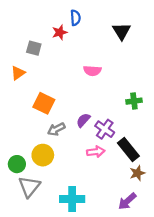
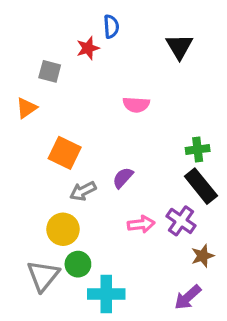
purple cross: (105, 129) -> (181, 221), moved
black rectangle: (128, 149) -> (201, 186), moved
green circle: (17, 164) -> (78, 264), moved

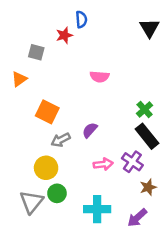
black triangle: (179, 46) -> (149, 28), moved
green cross: (198, 149) -> (145, 109), turned -35
cyan cross: (106, 294) -> (97, 209), moved

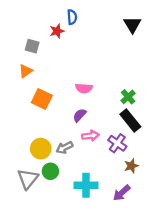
pink semicircle: (100, 77) -> (84, 88), moved
orange triangle: (19, 79) -> (26, 71), moved
gray arrow: (61, 140) -> (64, 148), moved
pink arrow: (103, 164) -> (90, 136), moved

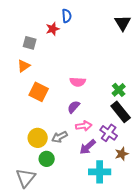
gray triangle: (28, 179) -> (26, 178), moved
cyan cross: (86, 185) -> (100, 172), moved
purple arrow: (122, 193) -> (88, 147), moved

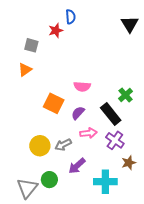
orange square: (39, 92) -> (54, 103), moved
black rectangle: (121, 112) -> (111, 114), moved
purple arrow: (88, 147) -> (77, 166), moved
green circle: (47, 159) -> (49, 180), moved

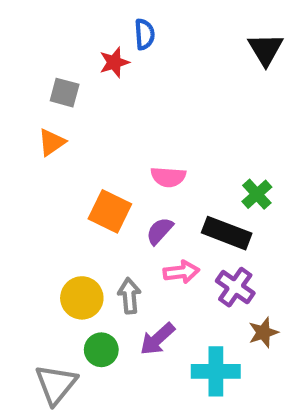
black rectangle: (111, 114) -> (227, 233), turned -30
gray arrow: (63, 145) -> (129, 296), turned 112
green circle: (49, 180) -> (101, 350), moved

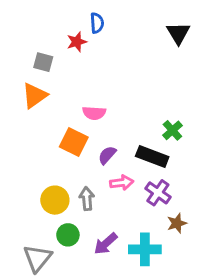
orange triangle: (52, 142) -> (35, 96), size x1.4
pink semicircle: (168, 177) -> (94, 113), moved
purple arrow: (157, 339) -> (106, 244), moved

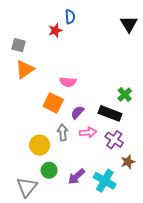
gray square: (43, 62) -> (19, 45), moved
gray arrow: (87, 199) -> (63, 132), moved
cyan cross: (145, 249) -> (105, 181), turned 30

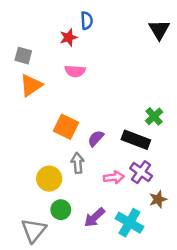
pink semicircle: (68, 82) -> (75, 71), moved
pink arrow: (88, 132) -> (114, 177), moved

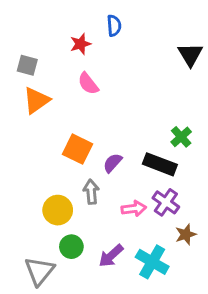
blue semicircle: (87, 21) -> (114, 26), moved
black triangle: (159, 30) -> (190, 55), moved
pink semicircle: (75, 71) -> (88, 84), turned 48

